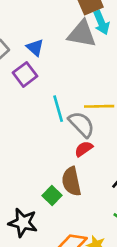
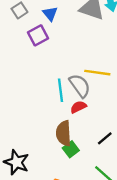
cyan line: (58, 109) -> (60, 90), moved
green square: (52, 195) -> (71, 149), moved

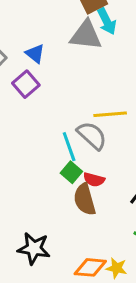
red semicircle: (78, 107) -> (94, 180), moved, turned -126
green square: (71, 149) -> (71, 172), moved

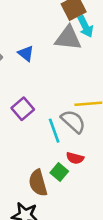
purple square: (26, 84) -> (23, 109), moved
green square: (71, 172) -> (59, 172), moved
brown semicircle: (85, 199) -> (38, 183), moved

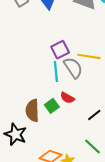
purple square: (23, 109) -> (60, 50), moved

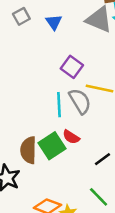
purple square: (60, 50) -> (72, 67), moved, turned -30
green square: (52, 106) -> (52, 146), size x1.5

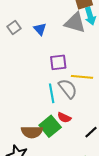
purple square: (72, 67) -> (58, 62), turned -36
brown semicircle: (28, 150) -> (32, 132), turned -85

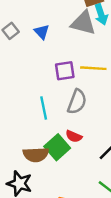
yellow line: (82, 77) -> (93, 68), moved
gray semicircle: (68, 89) -> (77, 102), turned 60
cyan line: (52, 93) -> (44, 108), moved

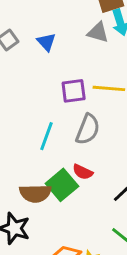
gray triangle: (83, 23) -> (98, 32), size x0.7
cyan line: (44, 108) -> (46, 136), turned 30

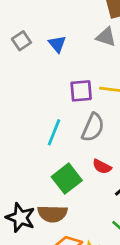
red semicircle: (83, 172) -> (102, 167), moved
brown semicircle: (35, 193) -> (52, 214), moved

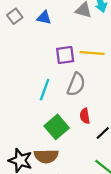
blue triangle: (57, 44) -> (44, 18), turned -35
red semicircle: (102, 167) -> (85, 116), turned 56

